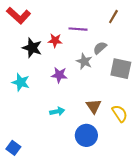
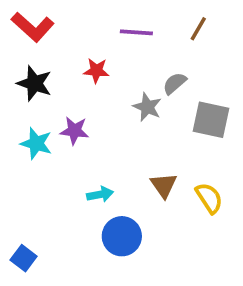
purple line: (78, 29) -> (136, 32), moved
black star: (32, 48) -> (34, 83), moved
purple star: (59, 75) -> (74, 131), moved
blue circle: (86, 135) -> (122, 236), moved

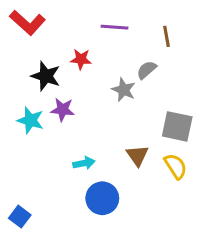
brown line: (198, 29) -> (166, 36), moved, turned -40
black star: (34, 83) -> (46, 76), moved
gray square: (211, 120) -> (177, 126), moved

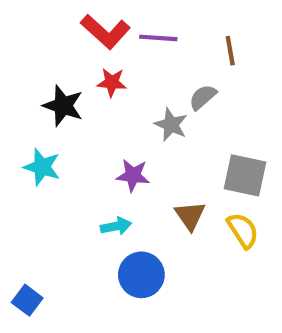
red L-shape: (27, 23) -> (105, 32), moved
purple star: (63, 110) -> (133, 175), moved

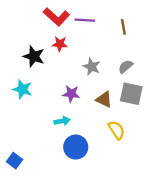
gray semicircle: (203, 97) -> (126, 67), moved
brown triangle: (190, 216) -> (104, 99), moved, turned -30
yellow semicircle: (243, 230) -> (117, 130), moved

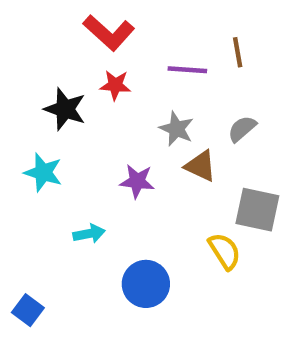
purple line: (85, 20) -> (187, 70), moved
gray square: (131, 94) -> (257, 210), moved
brown triangle: (104, 99) -> (201, 166), moved
cyan arrow: (62, 121) -> (89, 234), moved

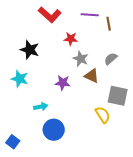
purple line: (187, 70) -> (90, 15), moved
red star: (115, 85) -> (71, 39), moved
blue circle: (146, 284) -> (54, 130), moved

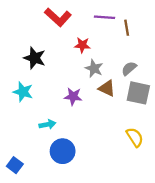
gray square: (118, 96) -> (138, 93), moved
yellow semicircle: (103, 115) -> (135, 137), moved

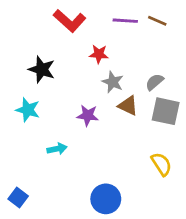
brown line: (127, 28) -> (157, 21), moved, turned -56
blue circle: (63, 151) -> (106, 199), moved

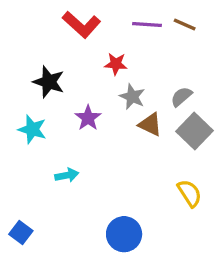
gray square: (166, 111) -> (194, 131), turned 32
purple star: (88, 115) -> (88, 118), moved, turned 30

